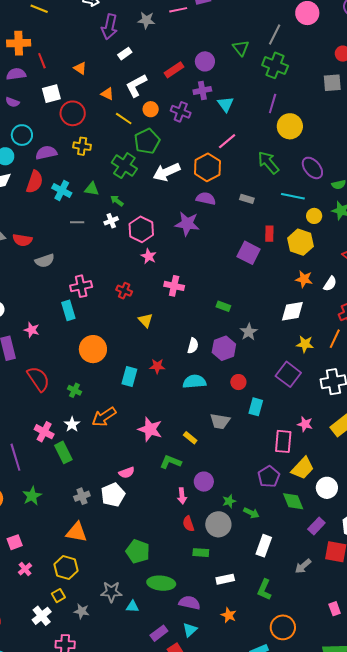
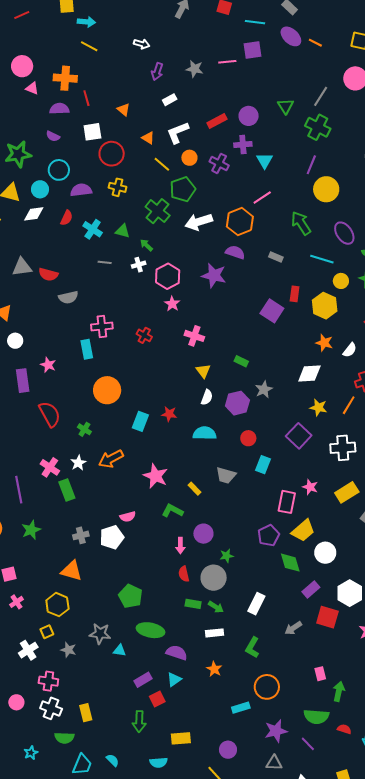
purple arrow: (109, 27) -> (157, 71), size x0.7
red semicircle: (35, 182) -> (67, 218), size x0.7
yellow triangle: (146, 320) -> (203, 371), moved
green arrow: (251, 513) -> (216, 607), moved

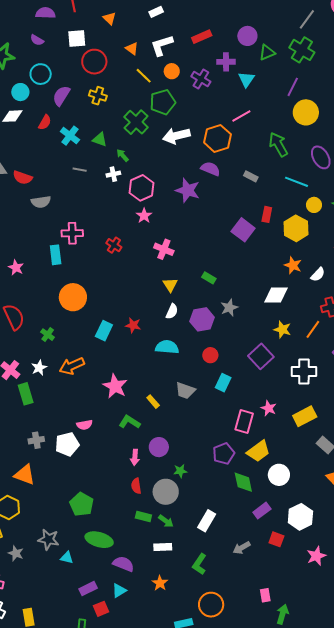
green triangle: (286, 106) -> (267, 52), moved, turned 36
purple circle: (249, 116) -> (247, 36), moved
purple semicircle: (81, 190) -> (61, 96), turned -55
red square: (327, 617) -> (276, 539), size x0.7

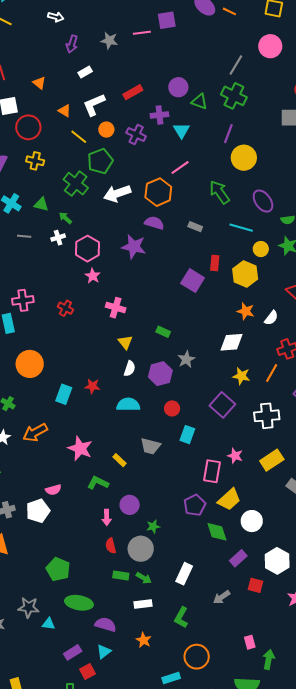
green triangle: (267, 52) -> (199, 102), turned 48

